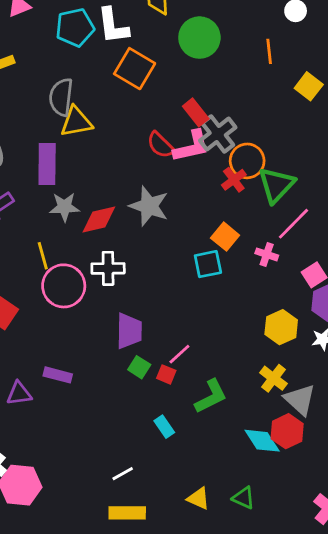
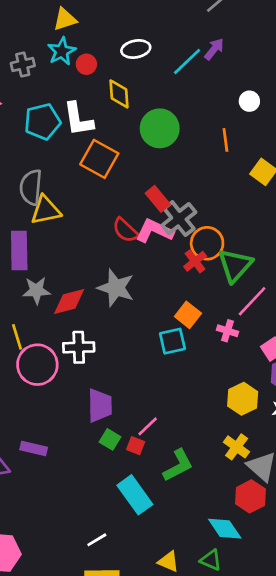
pink L-shape: (192, 146) -> (155, 231), turned -141
cyan rectangle: (164, 427) -> (135, 495), size x1.8
cyan diamond: (262, 441) -> (225, 529), moved

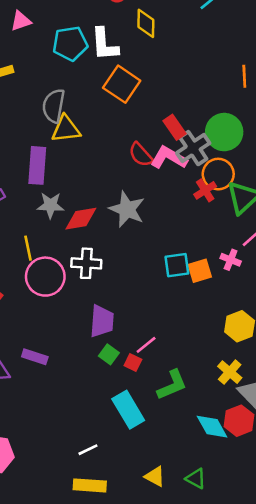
green circle: (160, 128) -> (224, 132), moved
orange square: (188, 315) -> (200, 271), moved, turned 30
cyan diamond: (225, 529) -> (212, 427), moved

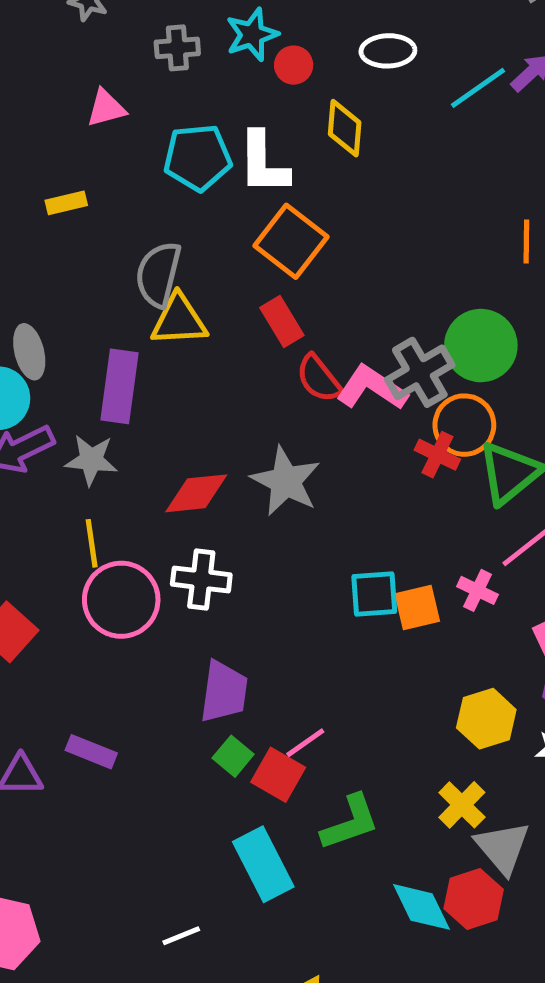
red rectangle: (174, 127) -> (282, 321), moved
red cross: (205, 190) -> (437, 455), turned -35
gray star: (50, 205) -> (91, 460), moved
red square: (133, 363) -> (278, 775), size x1.5

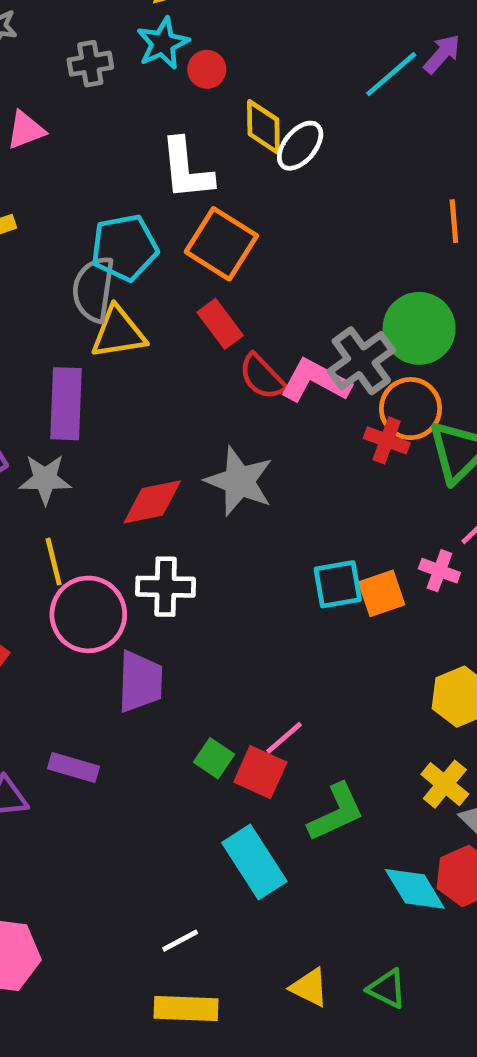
white ellipse: (388, 51) -> (300, 146), moved, turned -42
cyan pentagon: (198, 157) -> (124, 248), moved
purple trapezoid: (224, 692) -> (140, 682), moved

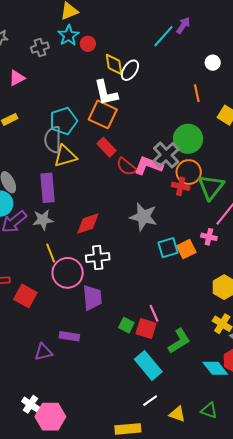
white L-shape: (186, 169) -> (106, 93), moved
gray star: (239, 481) -> (143, 217), moved
pink line: (284, 738) -> (154, 313), turned -66
white line: (180, 941) -> (150, 401), moved

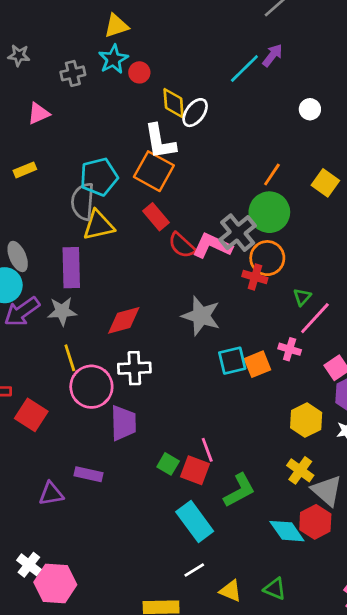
orange line: (197, 93) -> (272, 175), moved, turned 42
green triangle: (211, 187) -> (302, 297), moved, size x0.5

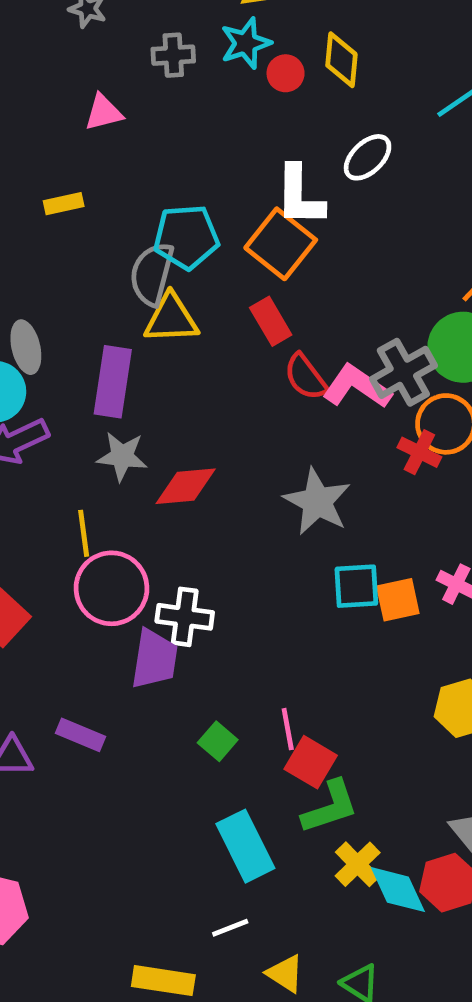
yellow diamond: (174, 103) -> (341, 60), moved
gray star: (62, 311) -> (122, 456), moved
white cross: (134, 368) -> (185, 617), moved
red square: (195, 470) -> (311, 762), moved
yellow cross: (300, 470) -> (358, 864), moved

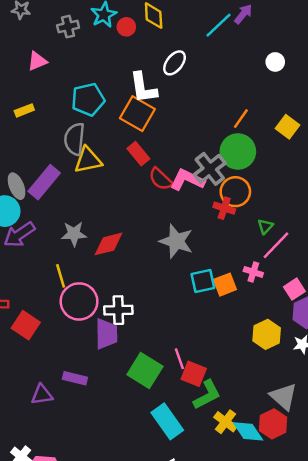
cyan pentagon: (186, 237) -> (88, 99), moved
purple rectangle: (113, 382) -> (44, 182), moved, turned 40
green square: (218, 741) -> (145, 371), size x1.8

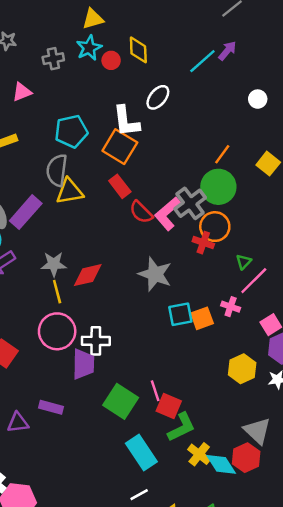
pink L-shape: (187, 180) -> (168, 214), turned -68
yellow line: (61, 276) -> (57, 292), moved

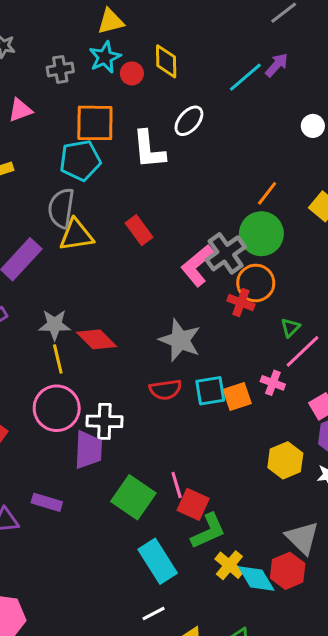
orange square: (120, 147) -> (95, 123), moved, turned -32
red semicircle: (141, 212) -> (165, 390), moved, turned -55
red diamond: (88, 275) -> (96, 339), turned 56

